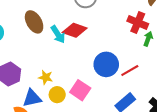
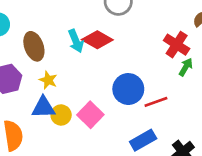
brown ellipse: (34, 22) -> (34, 46), moved
yellow star: (46, 77) -> (48, 80), moved
blue triangle: (32, 98) -> (43, 107), moved

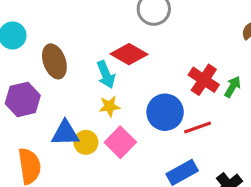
cyan arrow: (76, 41) -> (106, 75), moved
red cross: (177, 45) -> (204, 80), moved
yellow star: (48, 80) -> (109, 106), moved, turned -30

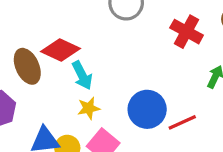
red diamond: (129, 54) -> (61, 50), moved
red cross: (204, 80) -> (187, 32), moved

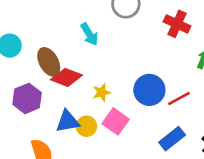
red diamond: (61, 50) -> (66, 77), moved
cyan arrow: (82, 75) -> (89, 34), moved

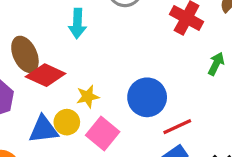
cyan arrow: (89, 34) -> (77, 24), turned 30
red line: (179, 98) -> (177, 127), moved
yellow circle: (86, 126) -> (67, 122), moved

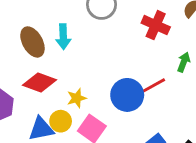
brown ellipse: (25, 54) -> (32, 42), moved
red line: (177, 127) -> (154, 86), moved

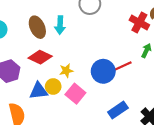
red cross: (156, 25) -> (139, 23), moved

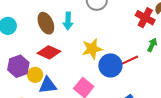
yellow star: (66, 71) -> (92, 49), moved, size x1.5
yellow circle: (53, 86) -> (35, 75), moved

